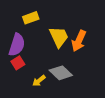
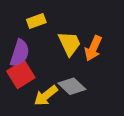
red square: (18, 63) -> (21, 74), size x1.6
yellow arrow: (39, 81) -> (46, 96), size x1.5

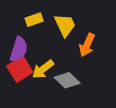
yellow trapezoid: (69, 44) -> (65, 25), moved
yellow arrow: (46, 96) -> (43, 69), moved

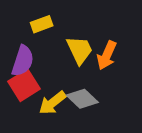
yellow trapezoid: (65, 25) -> (80, 50), moved
yellow arrow: (43, 69) -> (52, 103), moved

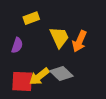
purple semicircle: (23, 61) -> (17, 45), size x0.7
red square: (24, 85) -> (22, 81), moved, turned 35

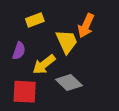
orange arrow: (79, 41) -> (86, 26), moved
yellow arrow: (39, 76) -> (44, 64), moved

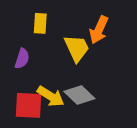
yellow rectangle: (35, 20) -> (40, 23), turned -66
yellow arrow: (44, 64) -> (51, 96), moved, turned -110

